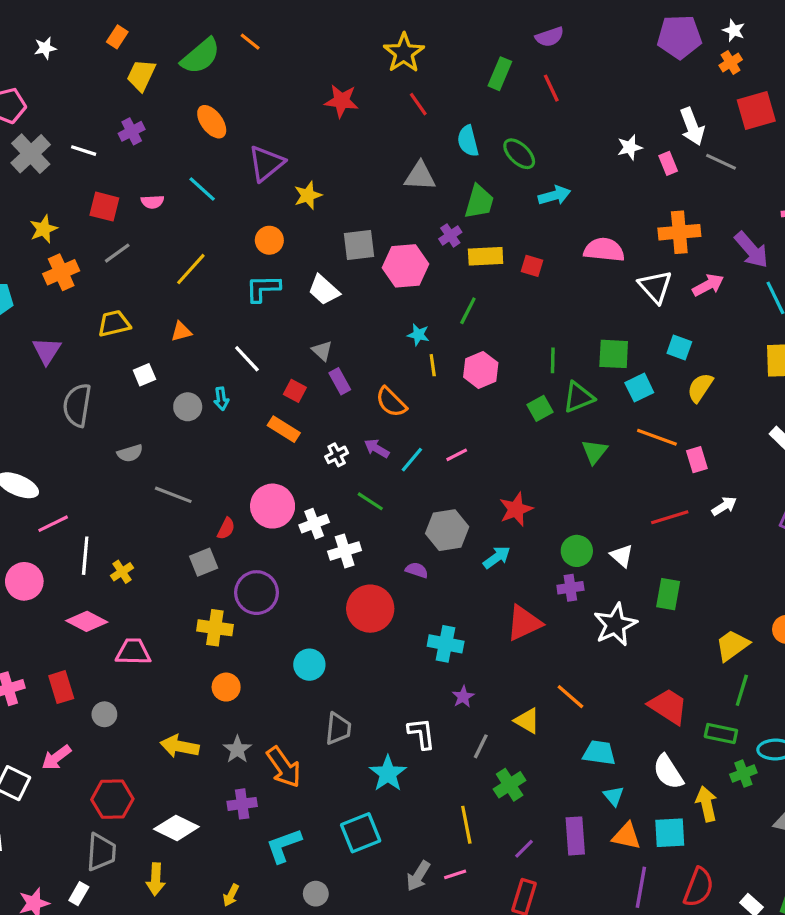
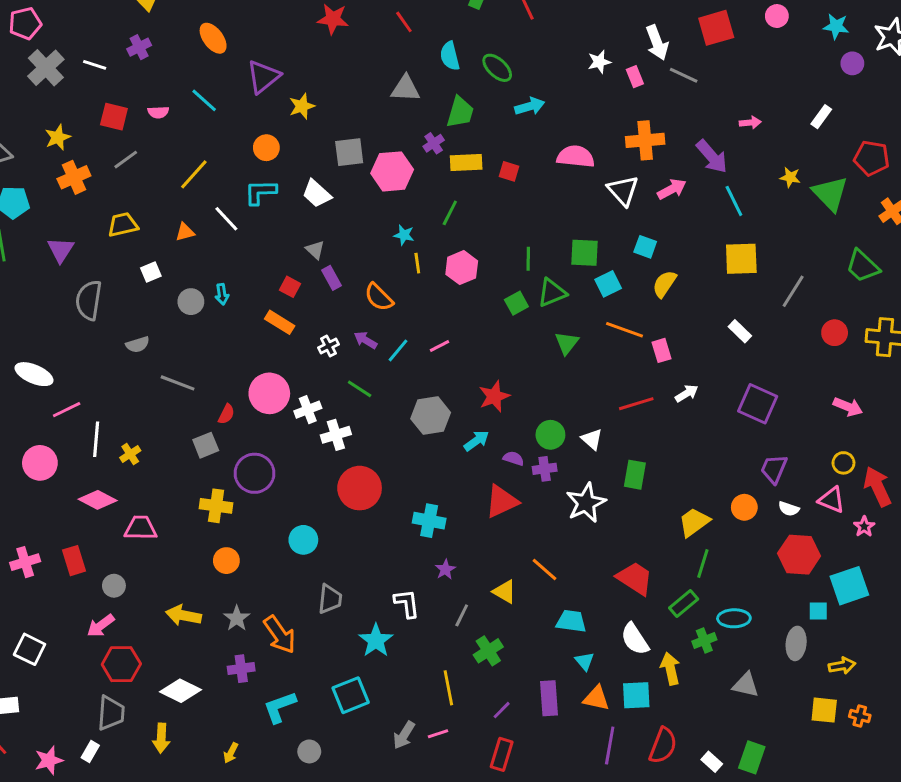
white line: (247, 359) -> (226, 219), moved
purple semicircle: (417, 570) -> (513, 458), moved
green rectangle: (721, 733) -> (684, 603), turned -52
pink arrow: (56, 758) -> (101, 626), moved

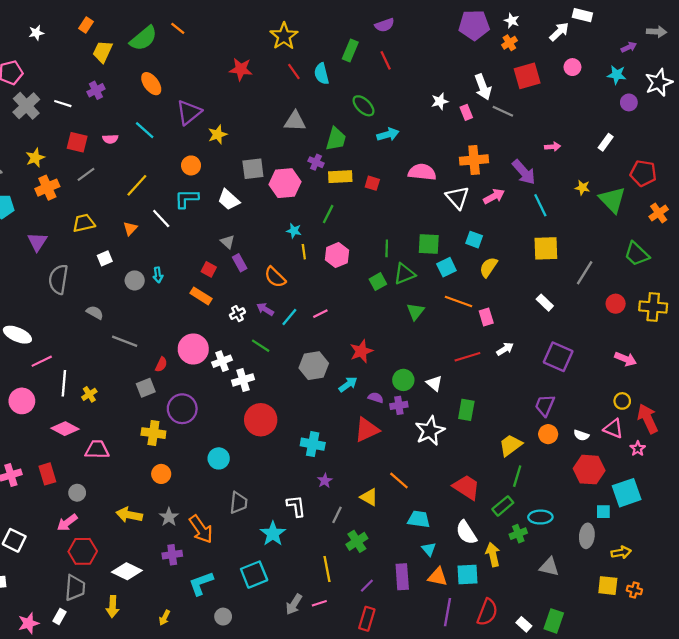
cyan semicircle: (450, 56) -> (321, 74), moved
purple cross: (434, 143) -> (316, 162), turned -32
orange triangle: (185, 232) -> (130, 228), turned -32
gray semicircle: (138, 345) -> (95, 313), turned -133
purple trapezoid: (774, 469) -> (545, 405), moved

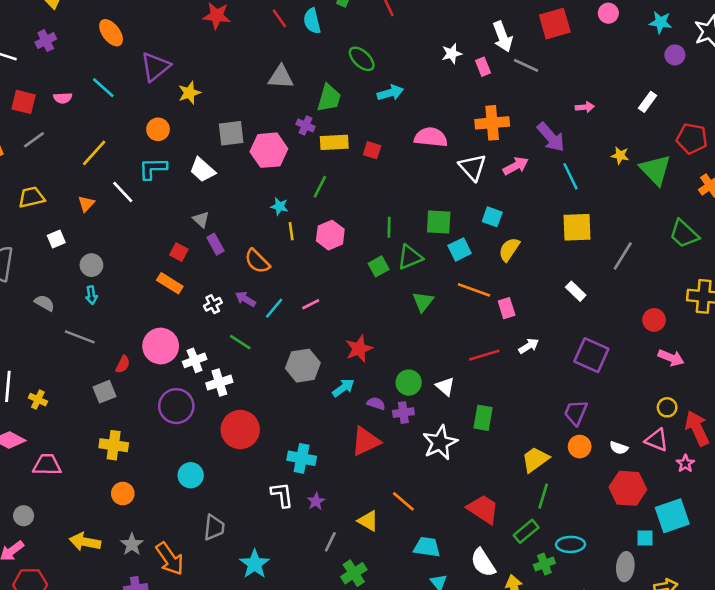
cyan arrow: (158, 275) -> (91, 295), moved
red circle: (616, 304) -> (654, 320), moved
yellow cross: (89, 394) -> (38, 400), turned -32
purple circle: (182, 409) -> (176, 406), moved
white L-shape: (296, 506) -> (282, 495), moved

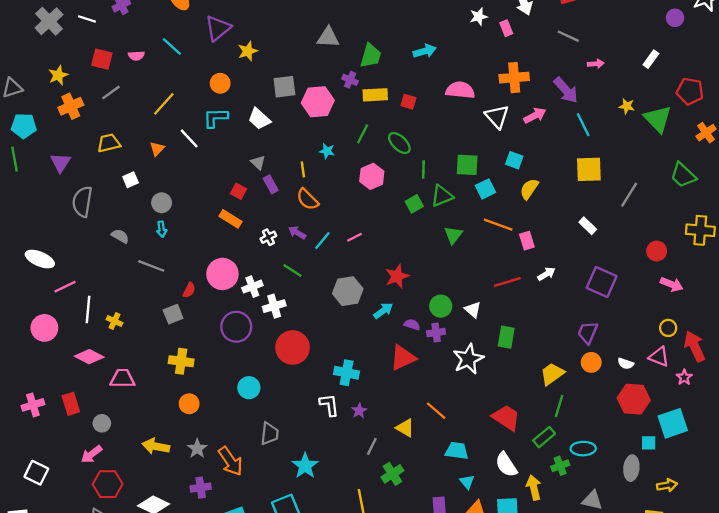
green ellipse: (362, 59) -> (399, 143), moved
gray line: (526, 65) -> (568, 36), moved
yellow line: (291, 231) -> (303, 169), moved

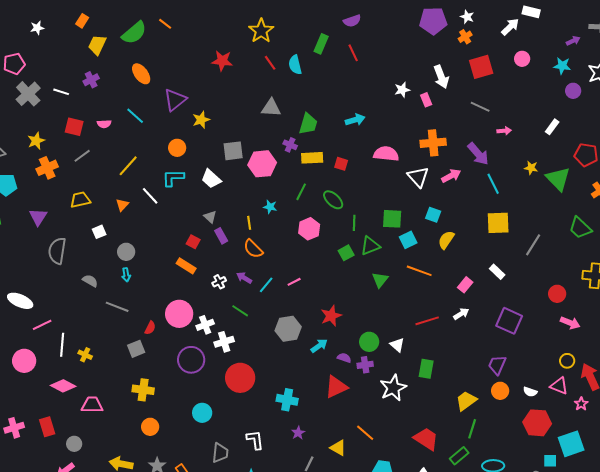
pink rectangle: (527, 241) -> (465, 285), moved, turned 56
white L-shape: (329, 405) -> (255, 440), moved

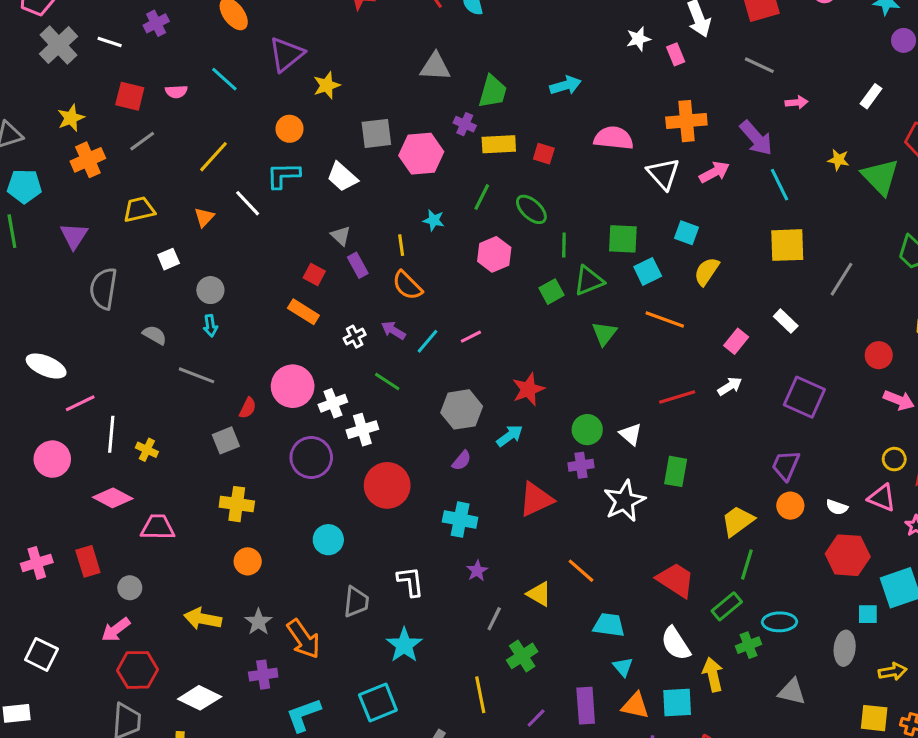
purple semicircle: (344, 358) -> (462, 461), moved, turned 112

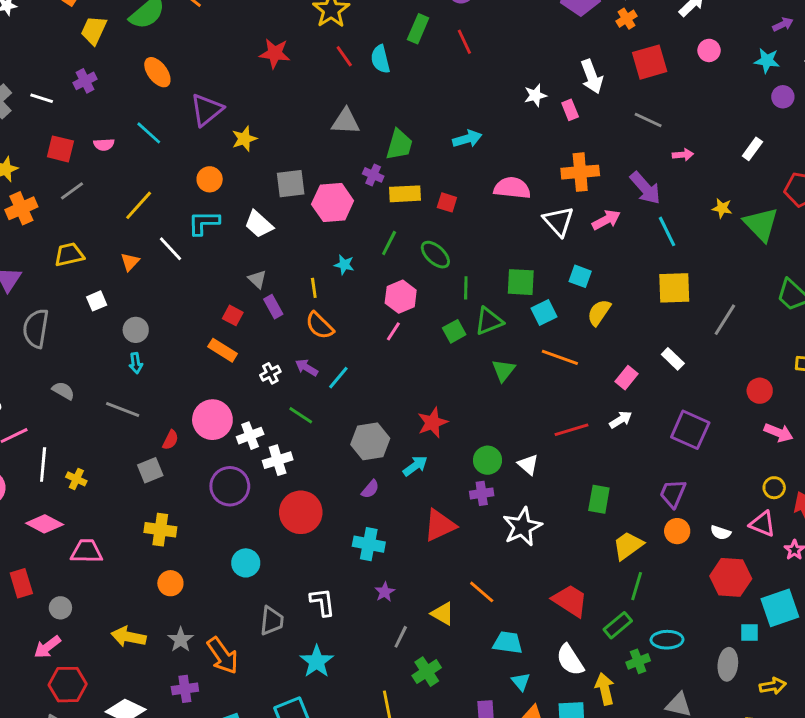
gray semicircle: (155, 335) -> (63, 391), moved
pink line: (471, 337) -> (393, 331), moved, turned -30
green rectangle: (676, 471) -> (599, 499), moved

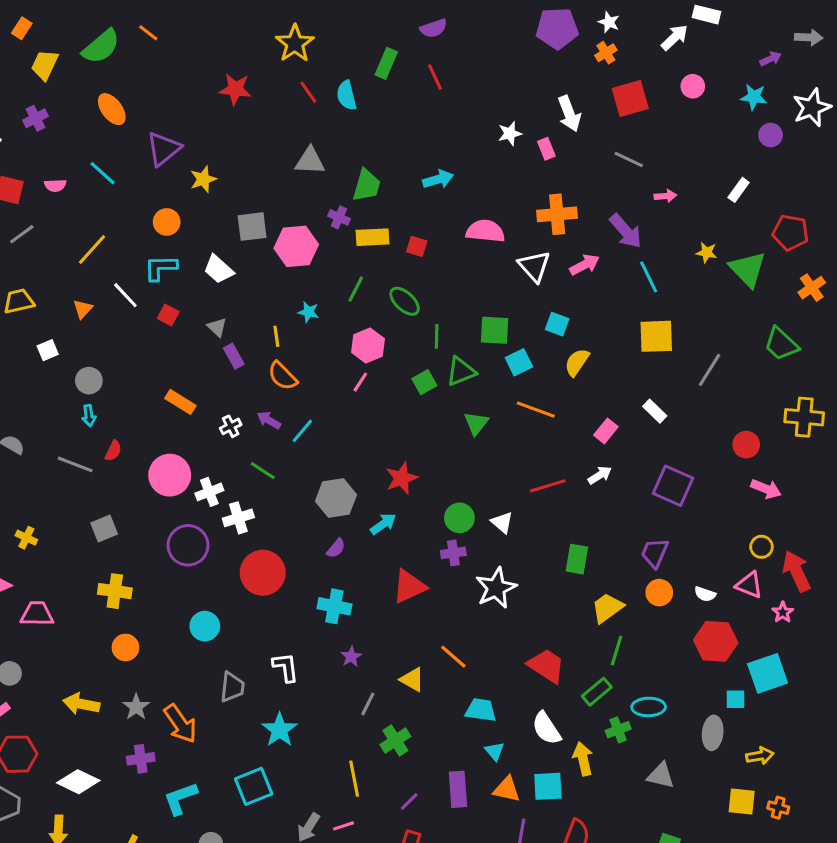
red square: (233, 315) -> (168, 315), moved
red semicircle: (170, 440) -> (113, 451), moved

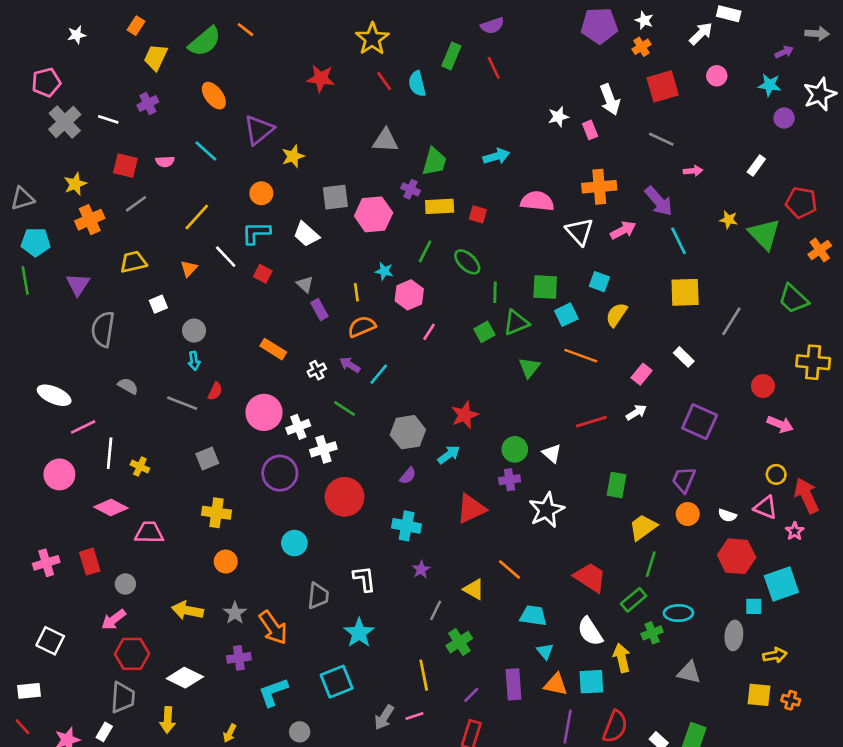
pink hexagon: (368, 346) -> (409, 295), moved
orange semicircle: (283, 376) -> (362, 327), turned 112

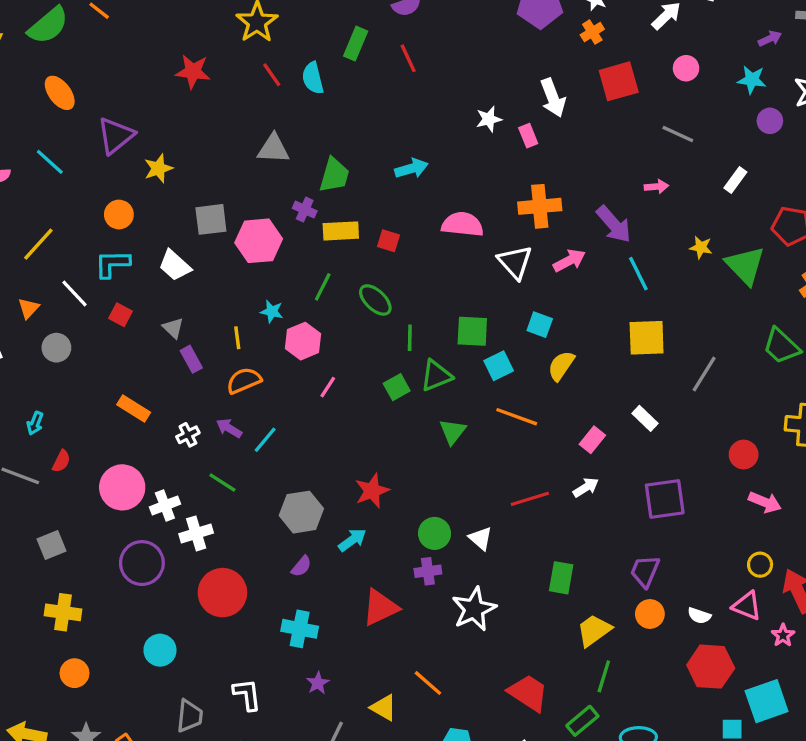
gray line: (661, 139) -> (678, 134), moved
gray circle: (194, 331) -> (56, 348), moved
cyan arrow: (194, 361) -> (35, 423), turned 30
purple square: (700, 422) -> (665, 499), turned -32

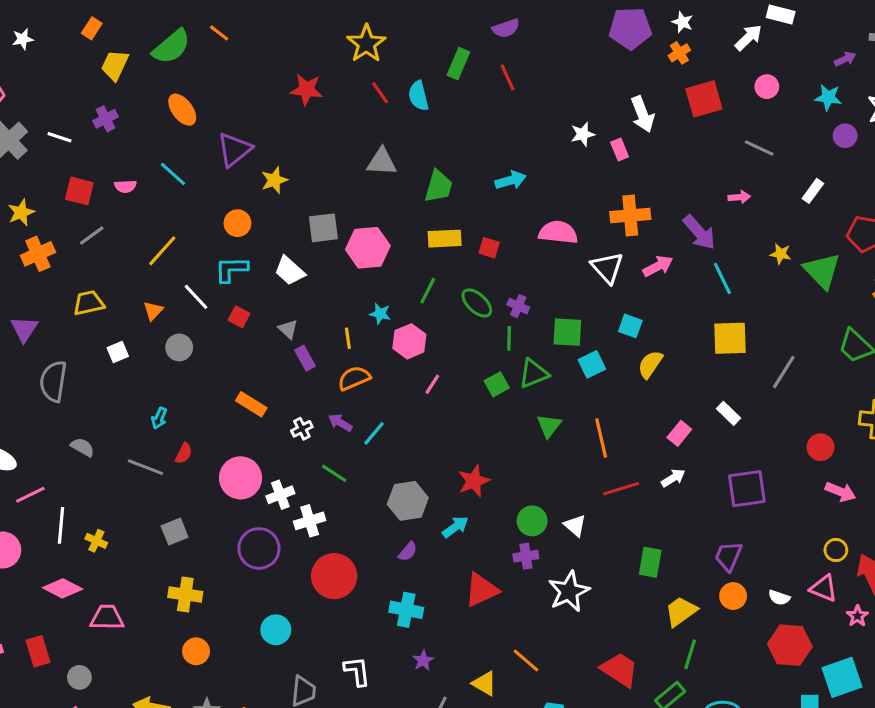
purple cross: (305, 210) -> (518, 306), moved
orange line: (517, 417) -> (601, 438), moved, turned 57

